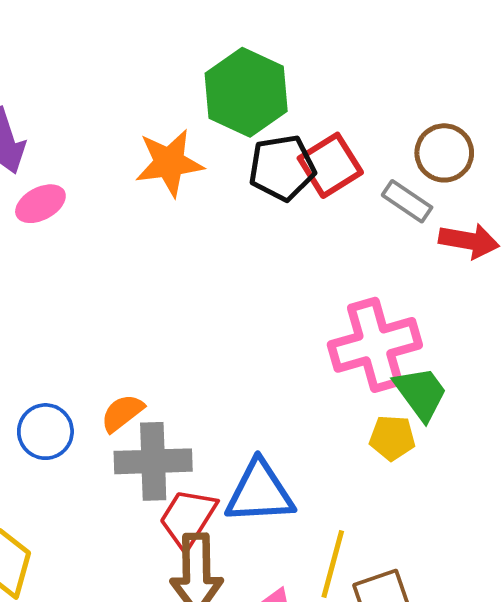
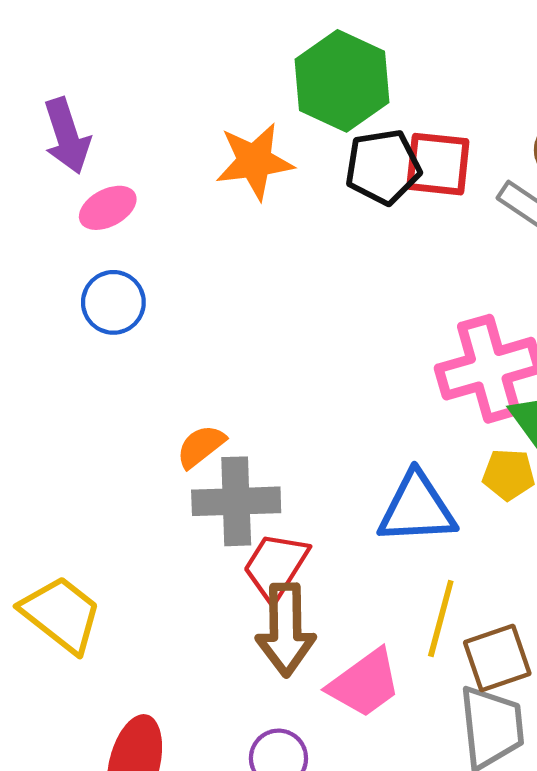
red square: (330, 165) -> (438, 164), turned 38
blue circle: (45, 432) -> (113, 302), moved
blue triangle: (260, 492) -> (417, 508), moved

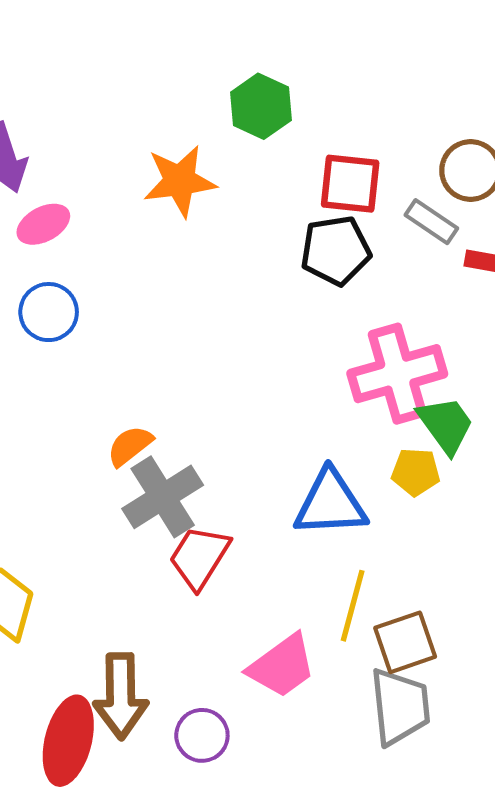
green hexagon: (342, 81) -> (261, 106), size x0.7
black pentagon: (383, 167) -> (336, 250), moved
gray cross: (236, 501) -> (163, 497), turned -30
brown arrow: (286, 630) -> (121, 696), moved

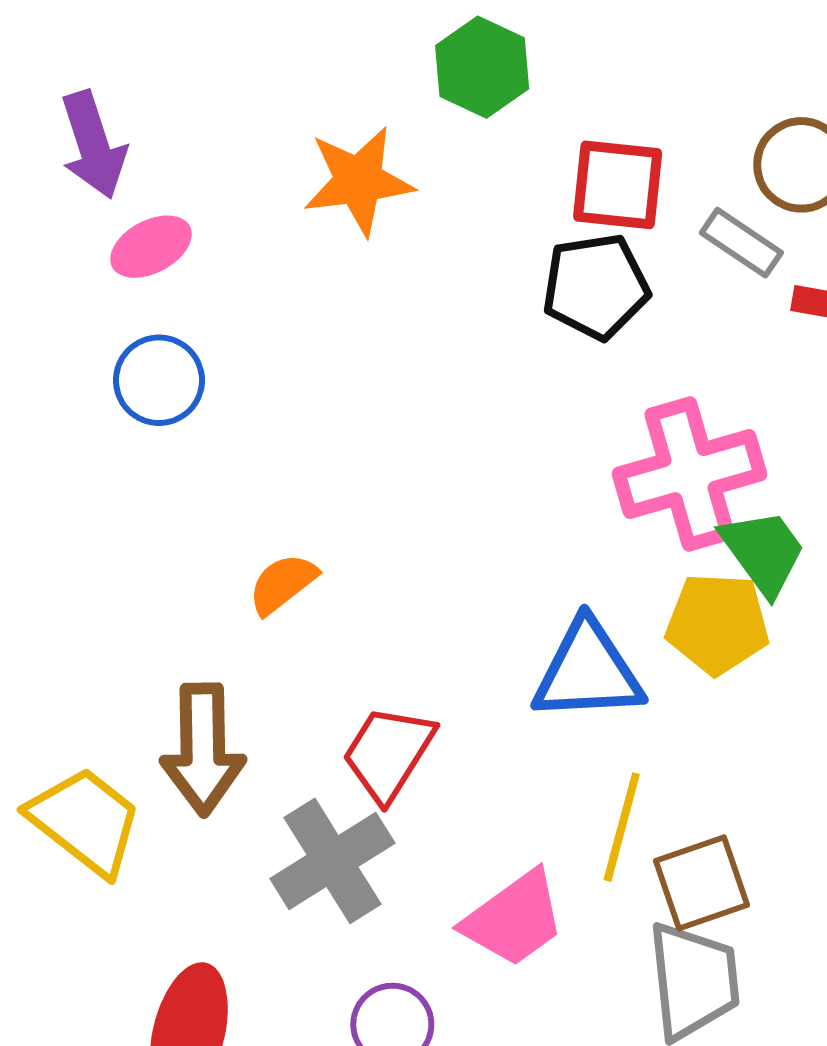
yellow pentagon: (416, 472) -> (717, 624), size x1.4
gray cross: (163, 497) -> (332, 861), moved
brown arrow: (121, 696) -> (203, 749), moved

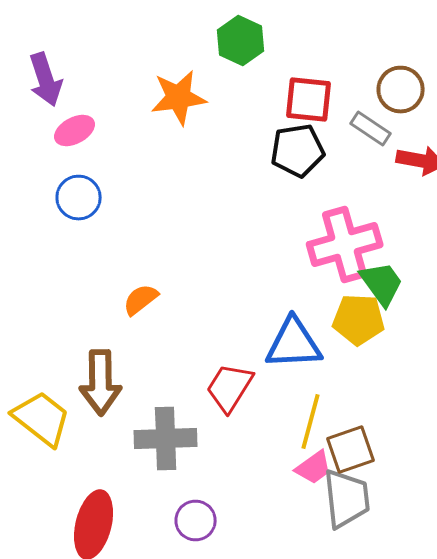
red trapezoid: (388, 753) -> (230, 388), moved
gray cross: (332, 861) -> (166, 438), turned 30
pink trapezoid: (514, 919) -> (314, 468), moved, size x0.7

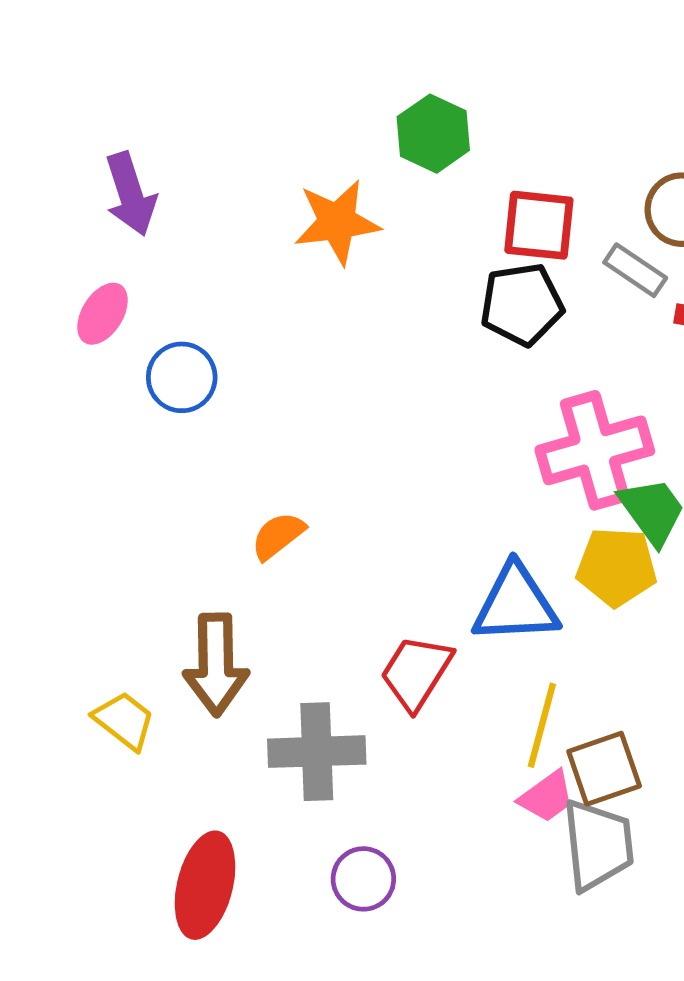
pink ellipse: (75, 130) -> (103, 314), moved, turned -30
yellow trapezoid: (42, 418) -> (124, 721), size x0.7

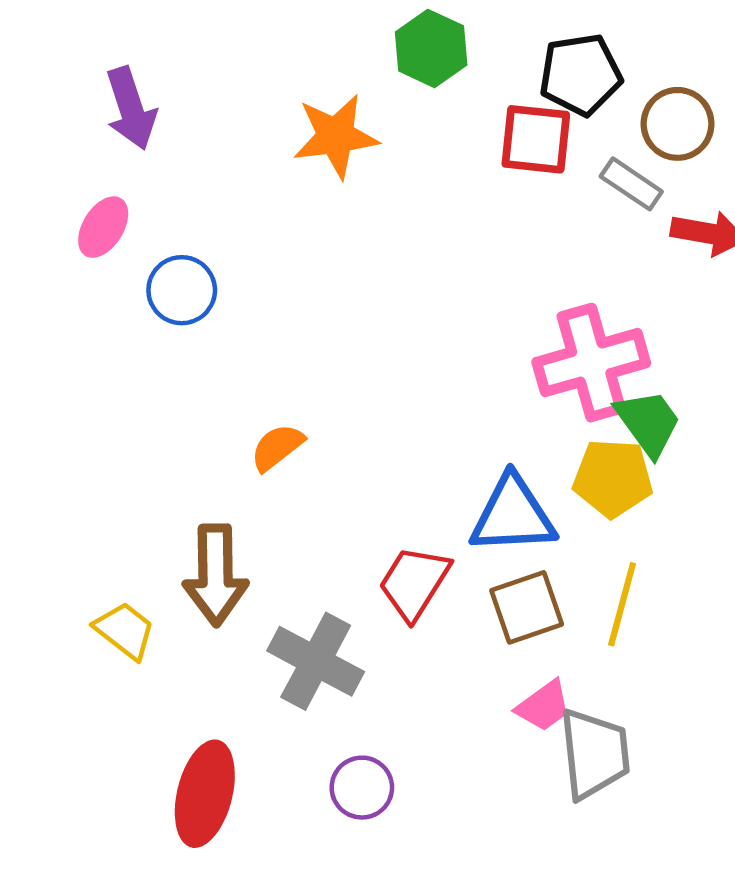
black pentagon: (522, 304) -> (581, 75), moved
yellow line: (542, 725) -> (622, 604), moved
gray cross: (317, 752) -> (316, 661), turned 30
brown square: (604, 769) -> (527, 607), moved

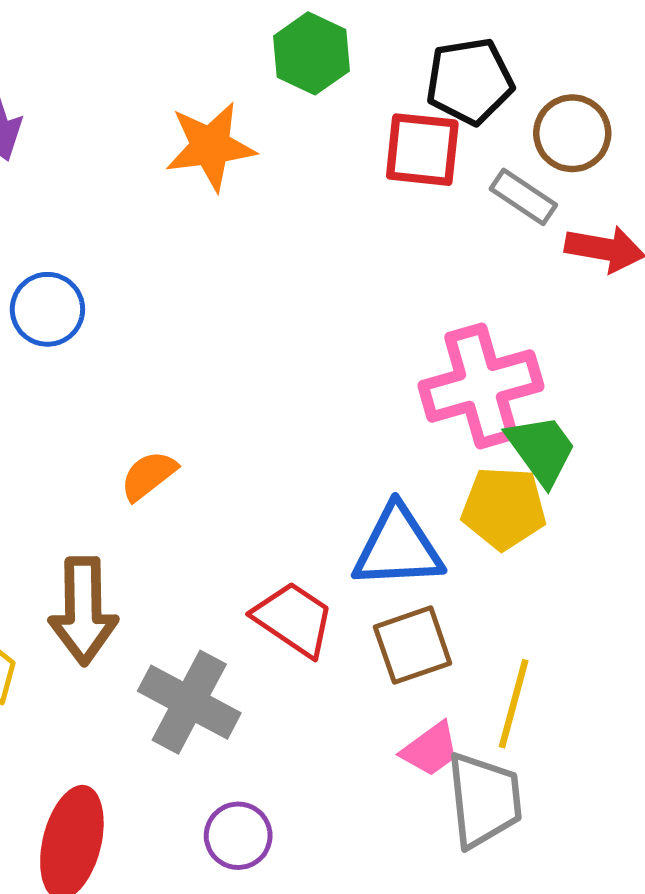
red trapezoid: (414, 583) -> (294, 619), turned 92
yellow line: (622, 604) -> (514, 704), moved

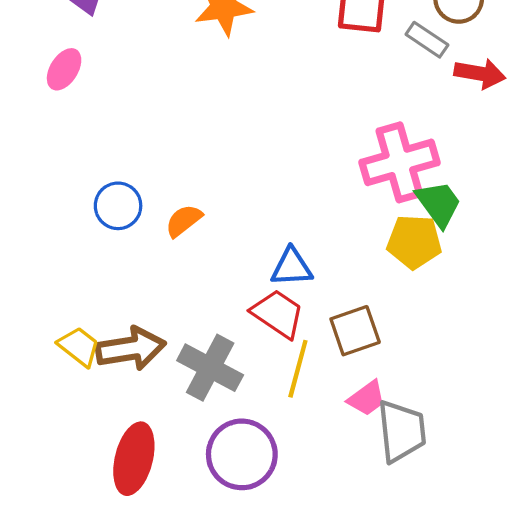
blue circle: (47, 309) -> (118, 206), moved
blue triangle: (398, 547) -> (292, 267), moved, size x0.7
brown arrow: (83, 611) -> (131, 349), moved, turned -98
yellow line: (514, 704) -> (298, 369), moved
purple circle: (238, 836) -> (242, 454), size x1.6

